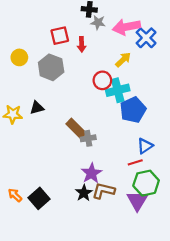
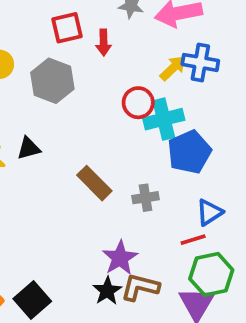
blue cross: (146, 38) -> (200, 62), moved, turned -35
gray cross: (88, 138) -> (146, 198), moved

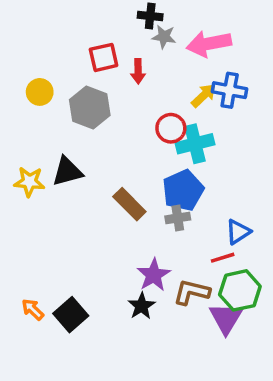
black triangle: (29, 148) -> (67, 171), size x1.4
blue pentagon: (189, 152) -> (183, 190), moved
brown L-shape: (140, 287) -> (192, 292), moved

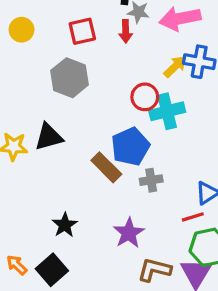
red arrow: (138, 71) -> (126, 31), moved
yellow circle: (40, 92) -> (22, 30), moved
blue pentagon: (183, 190) -> (130, 147), moved
brown L-shape: (192, 292) -> (154, 270), moved
black star: (142, 306) -> (65, 225), moved

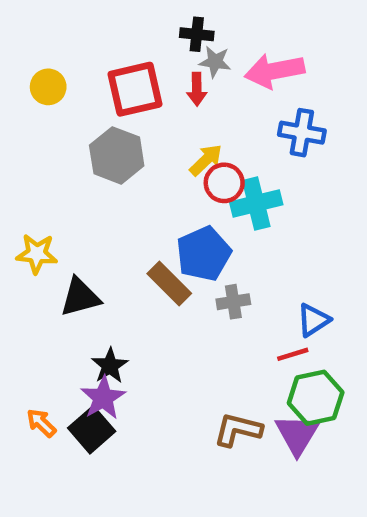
red square: (82, 31) -> (135, 89), size x1.4
yellow arrow: (175, 66) -> (206, 160), moved
black triangle: (49, 137) -> (80, 297), moved
purple star: (129, 233) -> (103, 398), moved

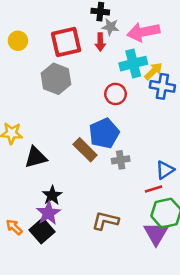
blue cross: (302, 133) -> (162, 86), moved
yellow arrow: (206, 160) -> (153, 71), moved
cyan cross: (256, 203) -> (133, 64), moved
brown L-shape: (238, 430) -> (105, 221), moved

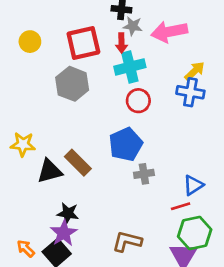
cyan cross: (133, 64) -> (130, 67), moved
yellow arrow: (153, 71) -> (195, 71), moved
brown rectangle: (85, 150) -> (78, 163), moved
black star: (52, 195) -> (68, 213), turned -30

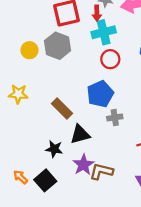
yellow circle: (30, 42) -> (29, 50), moved
black triangle: (50, 171) -> (80, 134), moved
purple star: (64, 233) -> (83, 165), moved

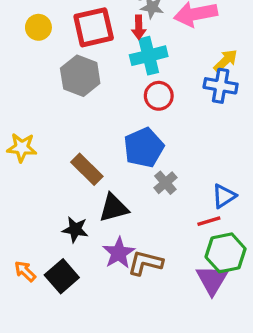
yellow circle: (29, 50) -> (38, 27), moved
gray cross: (115, 118) -> (165, 183), turned -32

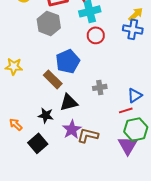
blue pentagon: (144, 148) -> (68, 61), moved
gray cross: (165, 183) -> (100, 87), turned 32
orange arrow: (25, 271) -> (16, 124), moved

